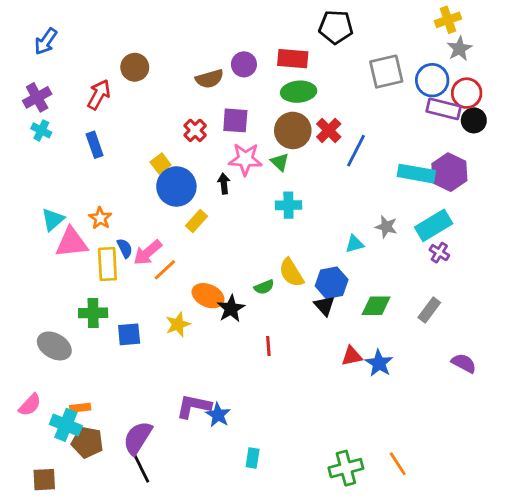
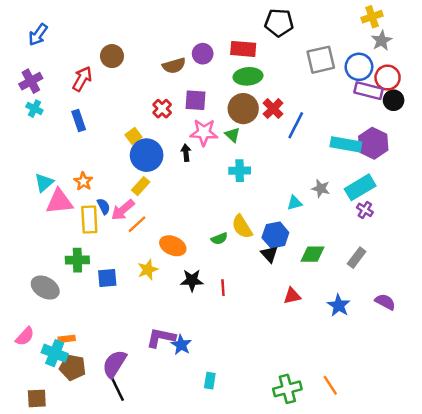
yellow rectangle: (197, 221) -> (141, 186), moved
black star: (231, 309) -> (192, 280), moved, turned 30
blue star: (379, 363) -> (339, 305), moved

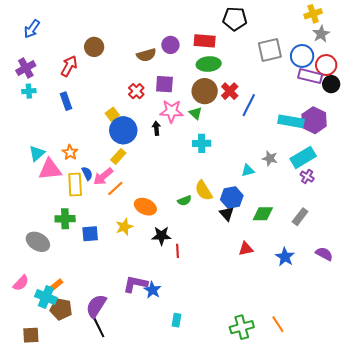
cyan cross: (34, 109) -> (29, 91), turned -32
red line: (223, 288) -> (178, 251), moved
orange rectangle: (67, 339) -> (56, 285), turned -32

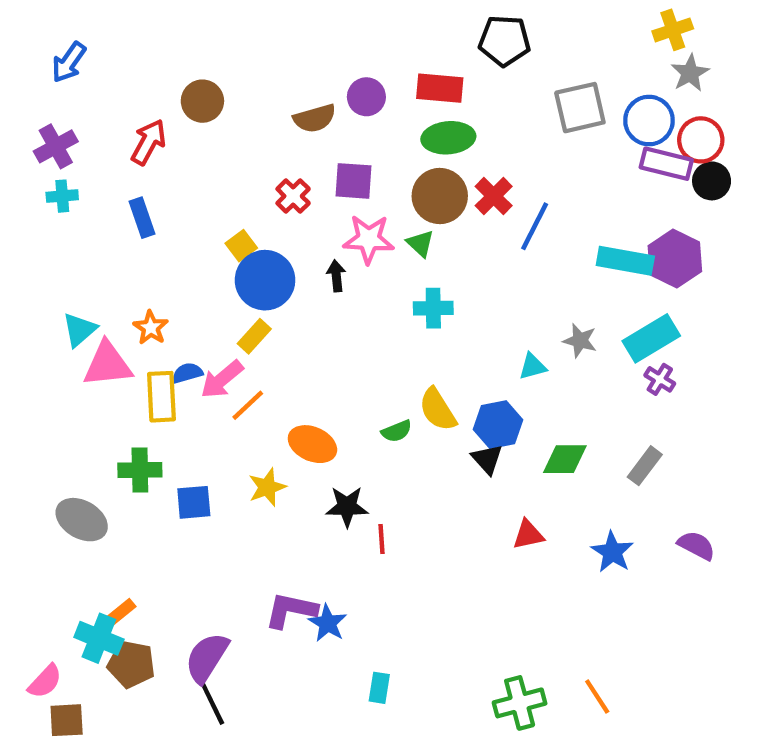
blue semicircle: (87, 173) -> (187, 373), turned -80
pink semicircle: (21, 283) -> (45, 681), moved

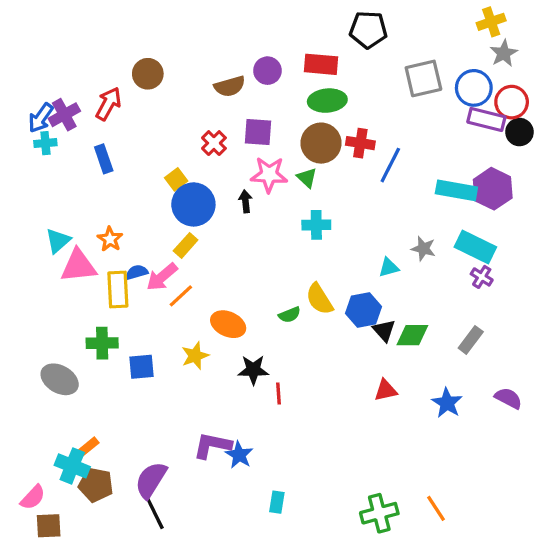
blue arrow: (69, 62) -> (41, 118), moved
purple cross: (56, 146) -> (64, 115), moved
red cross: (494, 196) -> (360, 143), turned -36
cyan rectangle: (651, 338) -> (475, 247), turned 57
black triangle: (487, 459) -> (384, 330), moved

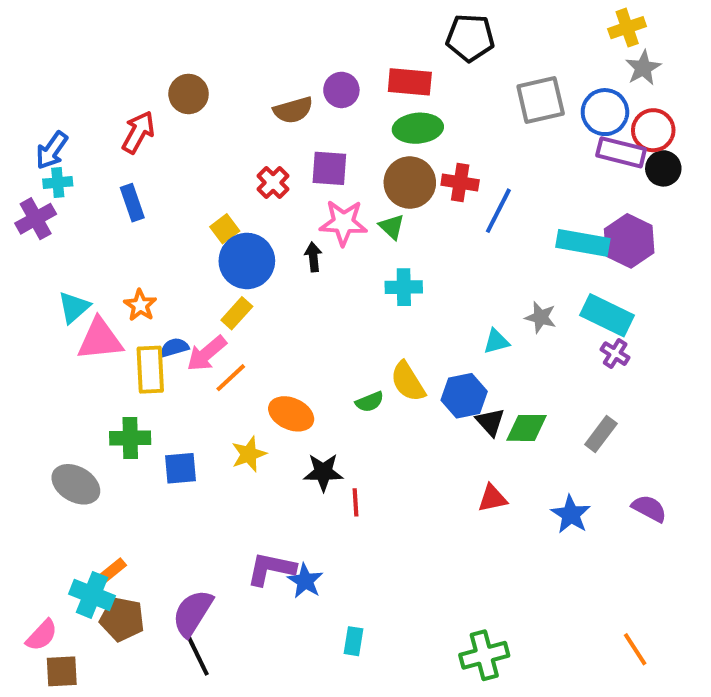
purple cross: (64, 115) -> (36, 219), moved
orange line: (436, 508) -> (635, 649), moved

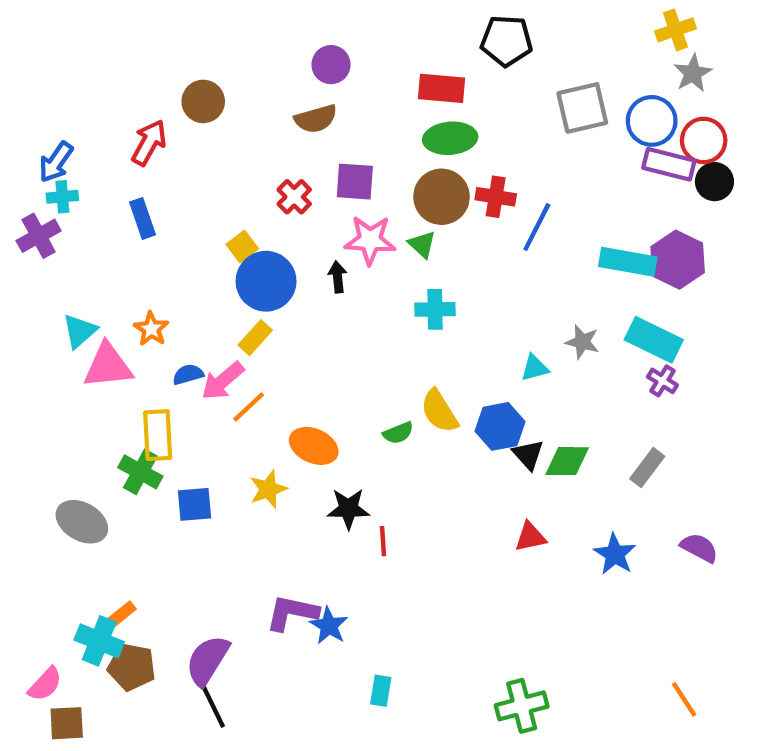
purple circle: (341, 90) -> (331, 65), moved
yellow rectangle: (150, 370) -> (158, 435), moved
green cross: (130, 438) -> (140, 472), turned 30

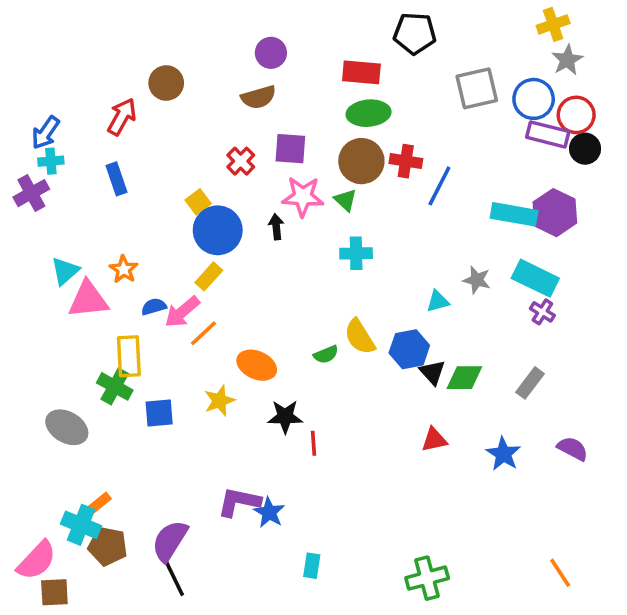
pink semicircle: (45, 684) -> (37, 560), size x1.4

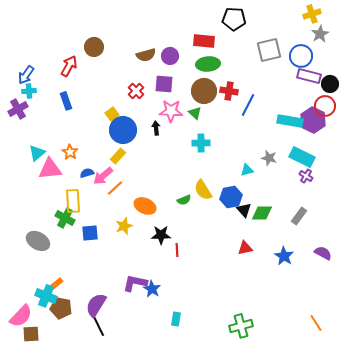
purple circle: (271, 53) -> (170, 56), moved
red circle: (576, 115) -> (325, 106), moved

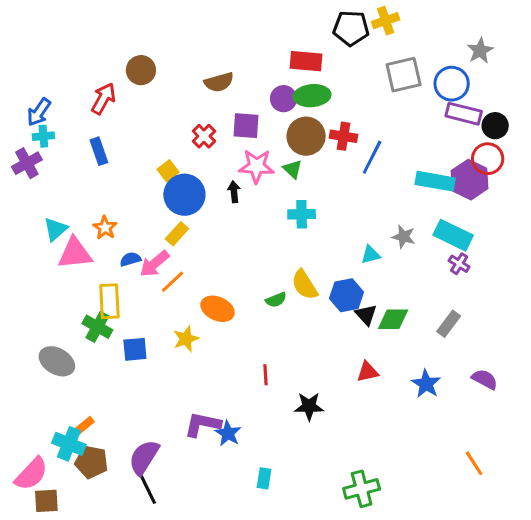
yellow cross: (312, 14) -> (386, 21), moved
purple circle: (170, 56) -> (284, 99), moved
black star: (161, 235) -> (309, 406), moved
orange line: (316, 323) -> (474, 463), moved

